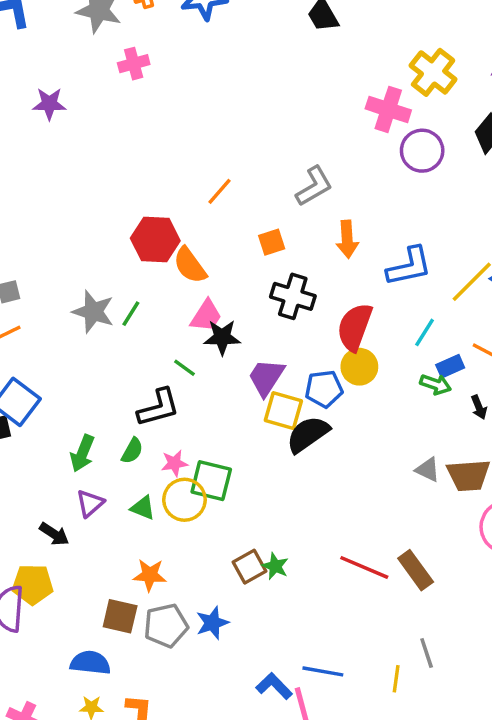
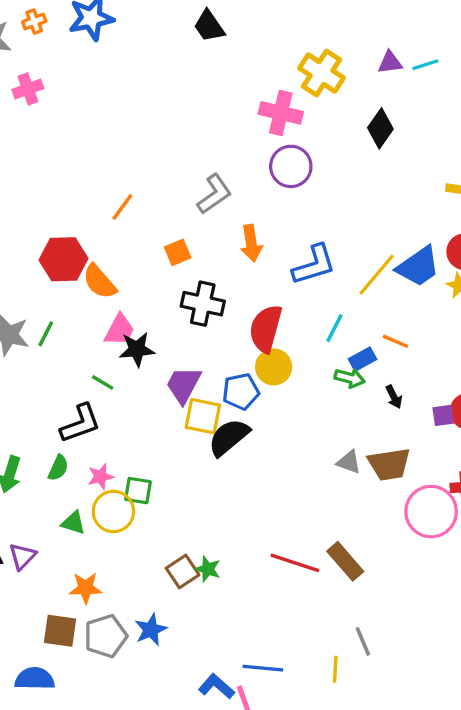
purple circle: (422, 151) -> (291, 166), moved
green square: (211, 481) -> (138, 491), size x0.7
purple triangle: (90, 503) -> (22, 556), moved

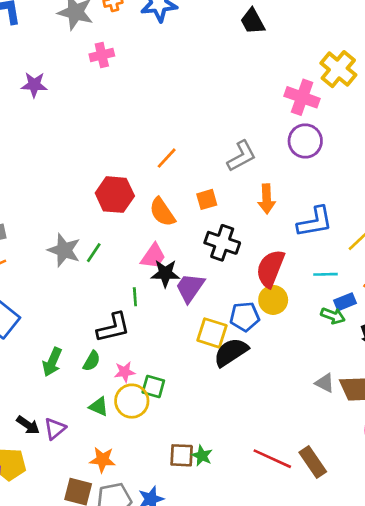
orange semicircle: (99, 282) -> (162, 212), moved
cyan line: (335, 328) -> (325, 274), turned 55
green line: (103, 382) -> (135, 297), turned 48
purple trapezoid: (183, 385) -> (190, 288), moved
brown square: (183, 571) -> (182, 455), turned 30

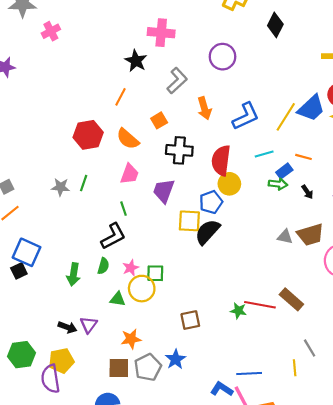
pink cross: (302, 97) -> (161, 33), moved
gray star: (64, 250) -> (61, 187), size x0.7
black star: (165, 273) -> (136, 61), moved, turned -30
green star: (202, 456) -> (238, 311), moved

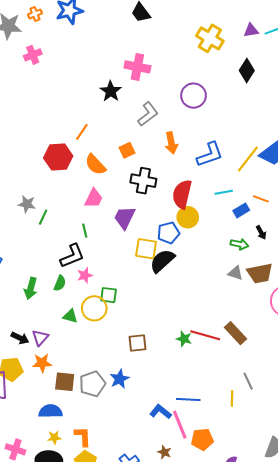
orange line: (120, 97) -> (82, 132), moved
green line: (84, 183) -> (43, 217), moved
green arrow: (278, 184) -> (240, 244), moved
pink star: (131, 268) -> (85, 275), moved
orange star: (131, 339) -> (42, 363), moved

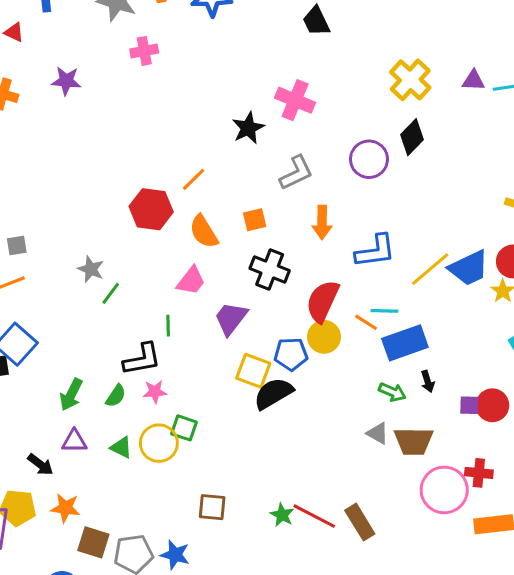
black diamond: (247, 70) -> (412, 137), moved
orange line: (261, 199) -> (366, 322), moved
blue rectangle: (241, 210) -> (405, 343), size x1.8
purple triangle: (40, 338) -> (74, 441), moved, turned 36
blue star: (120, 379) -> (175, 555), turned 30

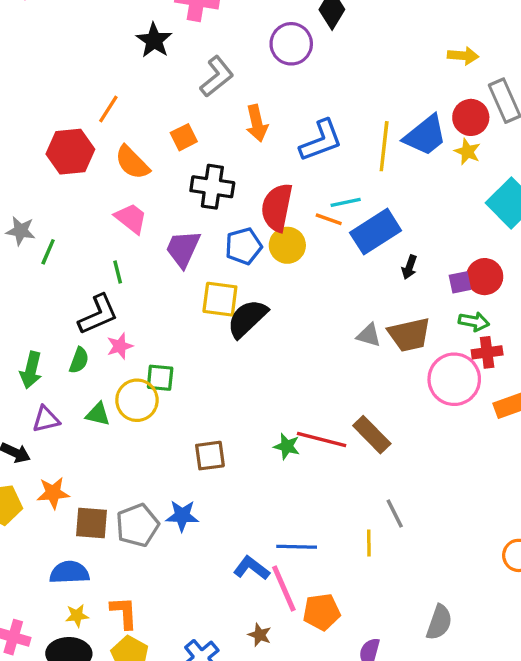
yellow line: (430, 269) -> (384, 146), turned -30
pink trapezoid: (191, 281) -> (131, 218), turned -76
blue pentagon: (291, 354) -> (243, 246), moved
black arrow: (428, 381) -> (409, 267), turned 50
green arrow: (392, 392) -> (474, 322), moved

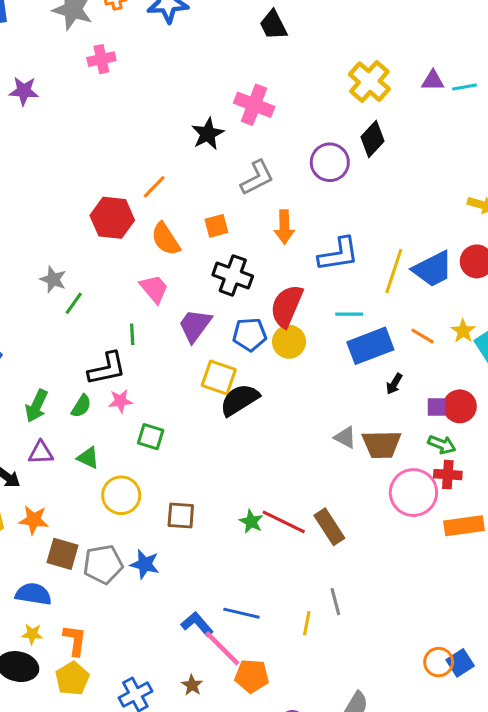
yellow star: (467, 152) -> (463, 331), moved
orange line: (329, 219) -> (422, 336), moved
yellow circle: (137, 400) -> (121, 495), moved
pink line: (284, 589) -> (222, 648), turned -33

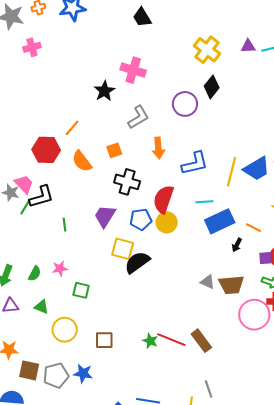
pink trapezoid: (154, 289) -> (24, 184), moved
orange line: (422, 336) -> (254, 228), moved
black L-shape: (107, 369) -> (41, 197), moved

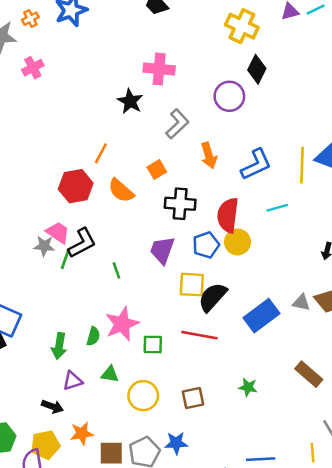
blue rectangle: (220, 221) -> (261, 316), moved
pink star: (60, 268) -> (122, 324), size x1.8
red line: (171, 340) -> (199, 335), moved

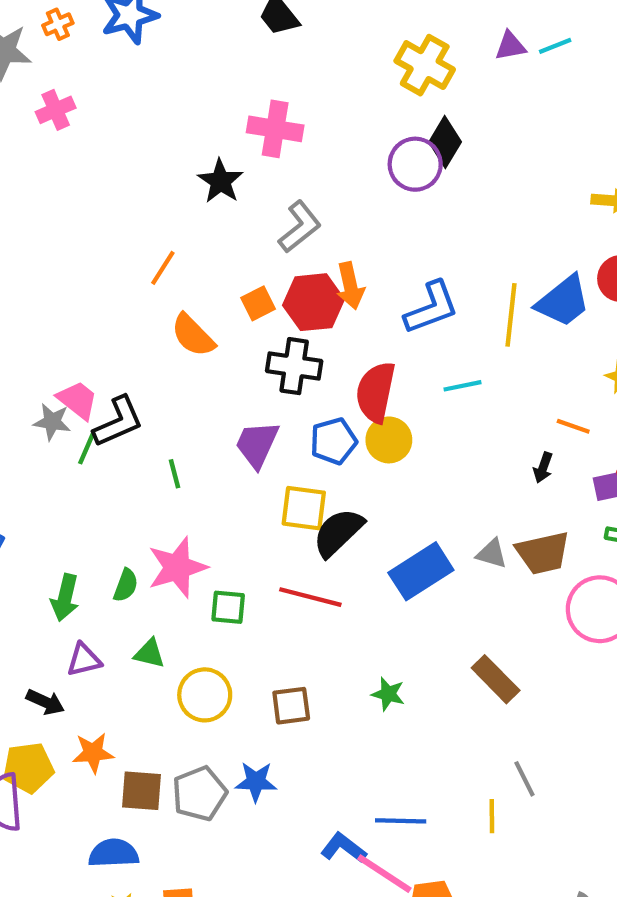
purple circle: (229, 96) -> (415, 164), moved
red hexagon: (76, 186) -> (313, 302), moved

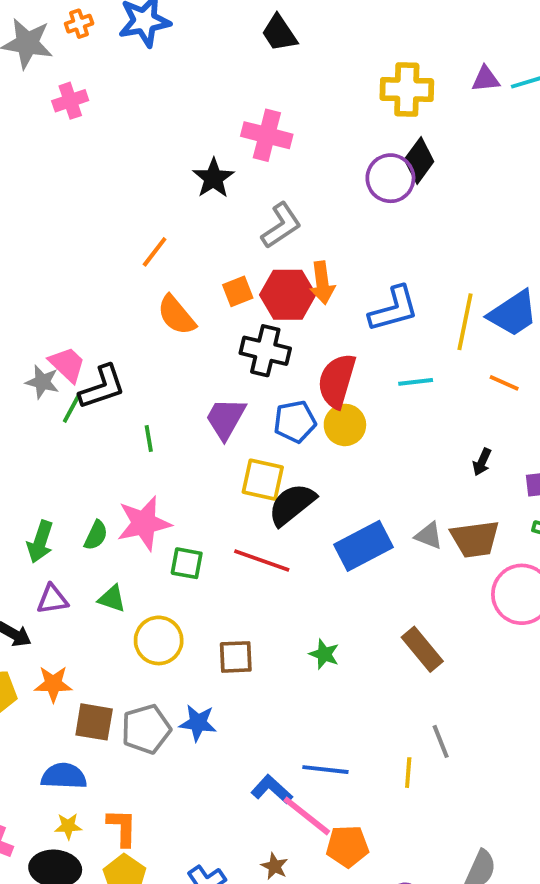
yellow cross: (425, 65) -> (407, 89), turned -33
orange line: (573, 426) -> (504, 383), moved

